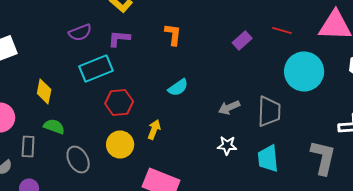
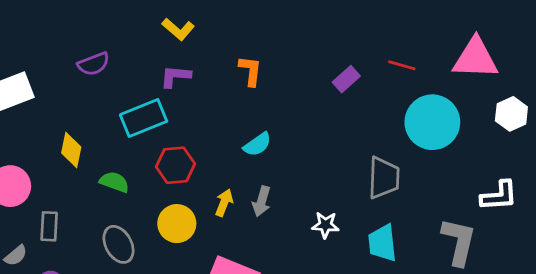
purple semicircle: (80, 32) -> (94, 64), moved
gray arrow: (229, 108) -> (262, 201), moved, turned -50
green semicircle: (54, 126) -> (114, 182), moved

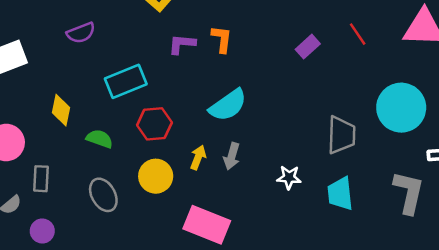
red line: (402, 65) -> (358, 34), turned 40
purple L-shape: (175, 76) -> (182, 44), moved
cyan circle: (432, 122) -> (401, 108), moved
cyan semicircle: (257, 144) -> (228, 105), size x1.5

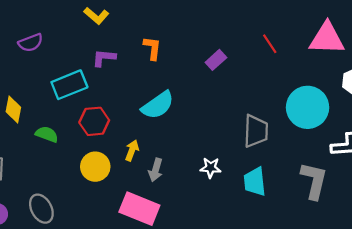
purple L-shape: (182, 44) -> (104, 58), moved
purple rectangle: (308, 47) -> (216, 60), moved
gray arrow: (232, 156) -> (156, 170), moved
gray ellipse: (103, 195) -> (41, 209), moved

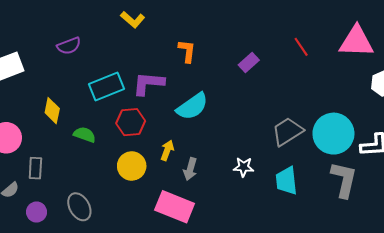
purple L-shape: (104, 58) -> (148, 83), moved, size x1.4
cyan circle: (308, 107) -> (333, 134), moved
gray trapezoid: (256, 131) -> (287, 131), turned -124

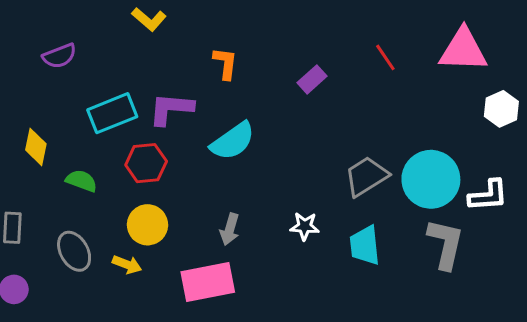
yellow arrow: (167, 150) -> (127, 264), moved, turned 90
gray ellipse: (79, 207) -> (74, 251), moved
pink rectangle: (175, 207) -> (208, 282), turned -33

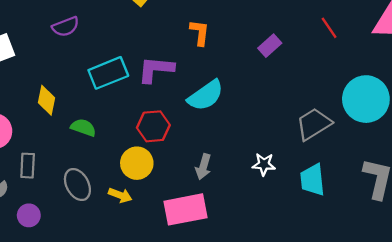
red hexagon: (146, 163) -> (153, 126), moved
cyan circle: (431, 179) -> (366, 99), moved

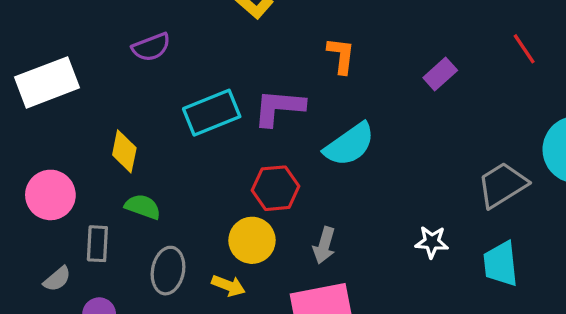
green semicircle: (83, 128) -> (143, 207), moved
gray arrow: (203, 167) -> (324, 245), moved
gray ellipse: (77, 185) -> (168, 271), turned 40

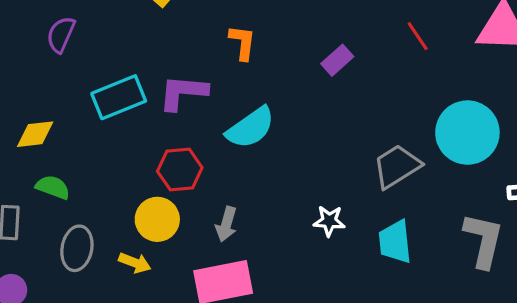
purple semicircle: (151, 47) -> (61, 35), turned 135
yellow diamond: (124, 151) -> (35, 134), turned 72

